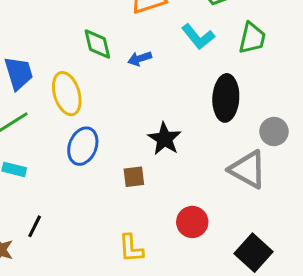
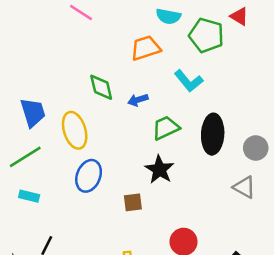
green trapezoid: (252, 38) -> (166, 128), moved, turned -128
gray circle: (274, 132) -> (256, 148), moved
gray triangle: (248, 169) -> (244, 187), moved, size x0.7

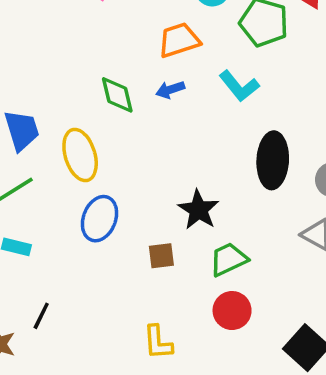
blue arrow: (138, 100) -> (170, 90), moved
green trapezoid: (166, 128) -> (229, 259), moved

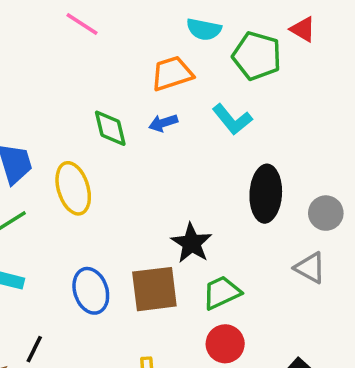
blue ellipse: (100, 219) -> (91, 291), moved, turned -39
brown square: (161, 256) -> (154, 289), size x1.8

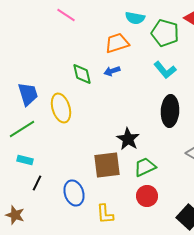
cyan L-shape: (232, 119) -> (165, 70), moved
blue ellipse: (91, 291) -> (74, 193), moved
black line: (34, 349) -> (37, 183), moved

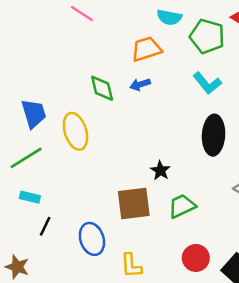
black star: (128, 139) -> (160, 171), size x0.7
red circle: (147, 196) -> (196, 258), moved

